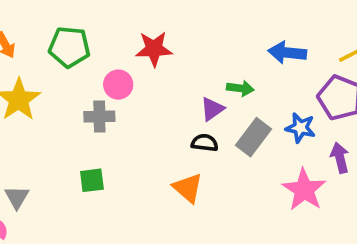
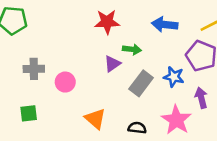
red star: (154, 49) -> (107, 22), moved
pink circle: (118, 85) -> (65, 82), moved
black semicircle: (205, 143) -> (137, 128), moved

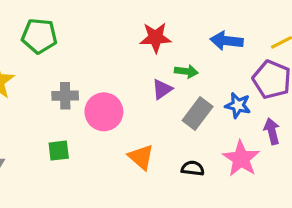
pink circle: (65, 82) -> (104, 112), size x1.5

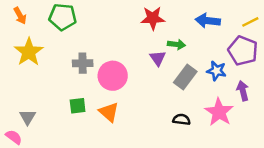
purple triangle: (162, 89) -> (158, 58), turned -30
orange triangle: (141, 157) -> (109, 112), moved

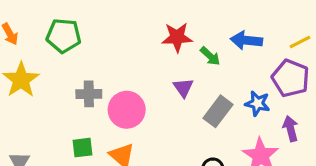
green arrow: (176, 44) -> (210, 56), moved, turned 36

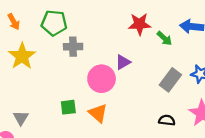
purple triangle: (183, 88) -> (123, 62), moved, turned 35
gray cross: (89, 94) -> (73, 47), moved

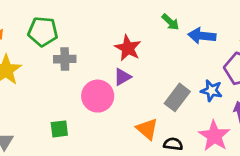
red star: (139, 24) -> (128, 48), moved, turned 30
green arrow: (164, 38) -> (170, 22), moved
orange triangle: (98, 113) -> (147, 129), moved

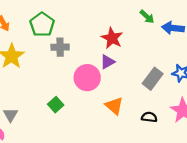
green pentagon: (43, 32) -> (42, 25), turned 30
green square: (59, 129) -> (56, 105), turned -35
orange triangle: (147, 129) -> (114, 106), moved

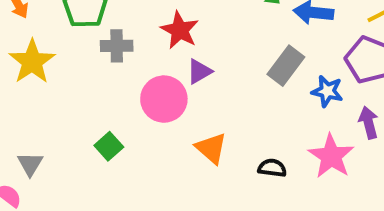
red star: (112, 38) -> (180, 30), moved
gray rectangle: (153, 79) -> (286, 66), moved

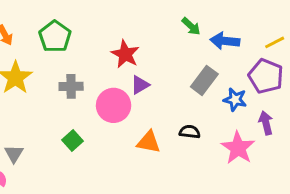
gray cross: (117, 46) -> (71, 86), moved
orange triangle: (211, 148) -> (149, 142), turned -30
black semicircle: (272, 168) -> (190, 132), moved

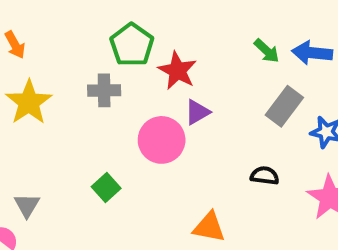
green arrow: (191, 26) -> (267, 51), moved
green pentagon: (55, 37) -> (132, 45), moved
gray cross: (71, 86) -> (104, 90), moved
orange triangle: (149, 142) -> (209, 227), moved

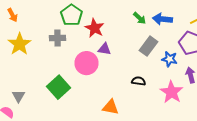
purple triangle: (197, 112) -> (104, 49), turned 40
green square: (106, 188) -> (58, 87), size x1.6

